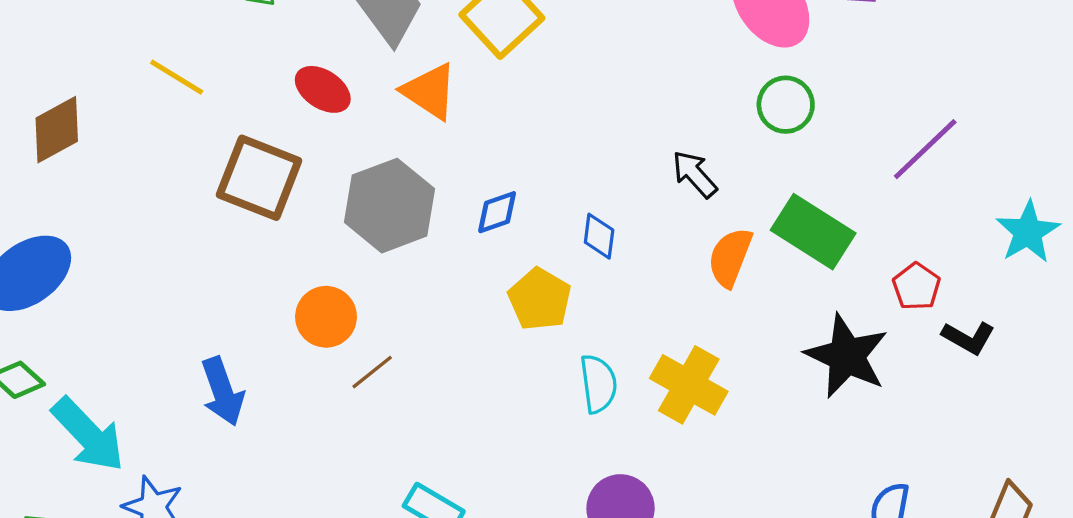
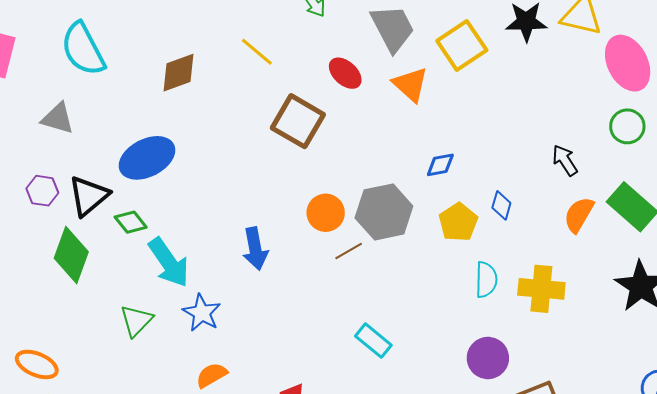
gray hexagon: (390, 206) -> (384, 212), moved
blue diamond: (599, 236) -> (501, 205), moved
yellow cross: (689, 385) -> (541, 289), turned -33

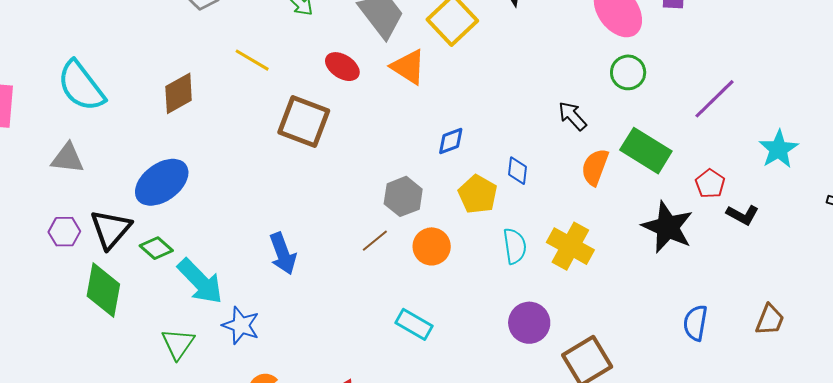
gray hexagon: (384, 212) -> (403, 196), size x0.7
orange circle: (326, 213) -> (432, 246), moved
yellow cross: (541, 289) -> (570, 246), turned 33

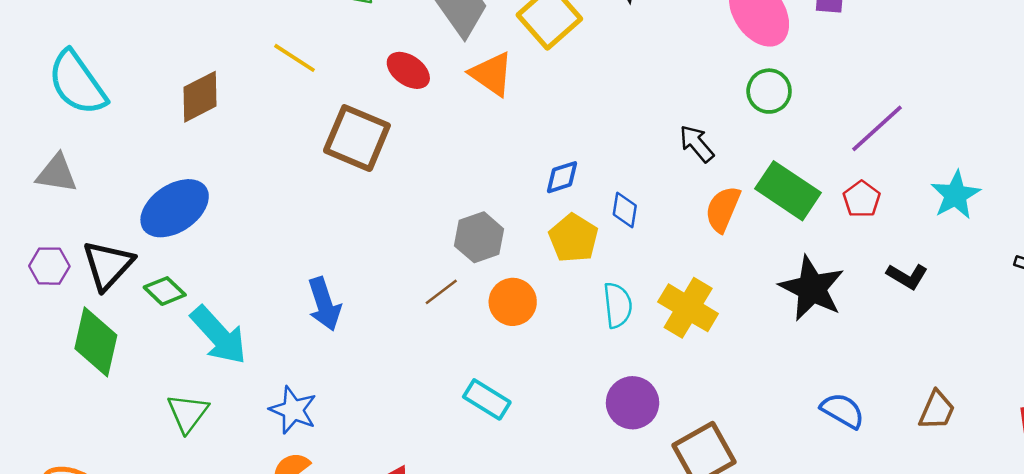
blue diamond: (451, 141) -> (562, 177), moved
red pentagon: (710, 184) -> (862, 199), moved
blue semicircle: (695, 323) -> (843, 411), turned 108
blue star: (241, 325) -> (293, 410), moved

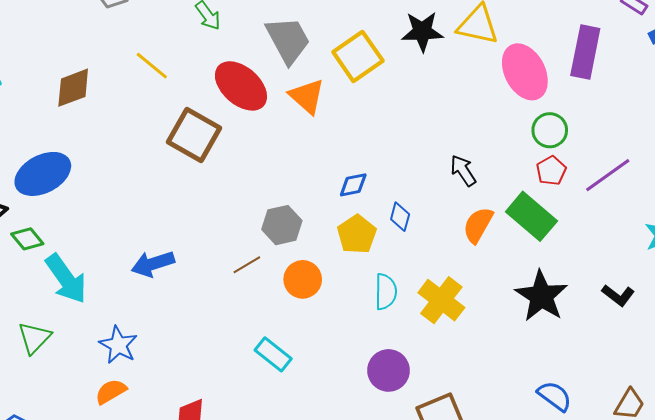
red ellipse: (408, 70) -> (241, 86), size x1.6
green circle: (769, 91) -> (550, 130), moved
red pentagon: (862, 199) -> (551, 171), moved
blue arrow: (324, 304) -> (153, 264), turned 84

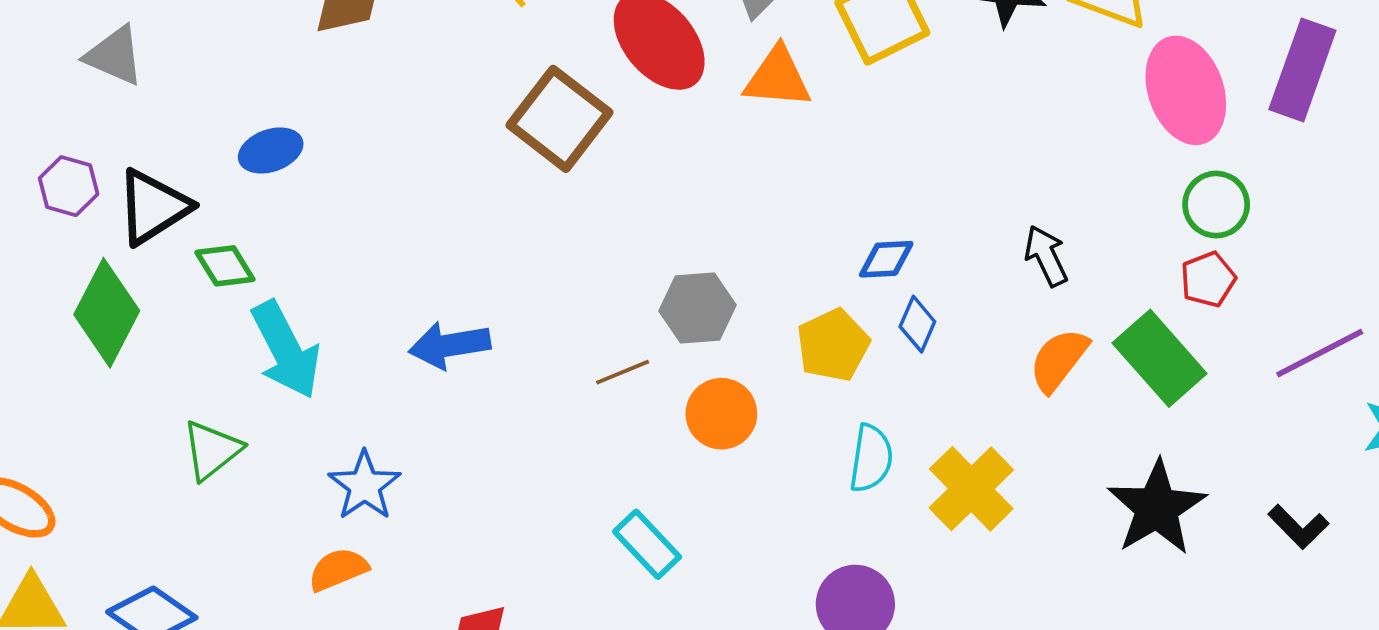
orange triangle: (307, 96) -> (778, 78), turned -45
blue ellipse: (43, 174) -> (271, 150), size x0.6
purple line: (608, 175) -> (1320, 353), moved
blue diamond: (353, 185) -> (886, 259), moved

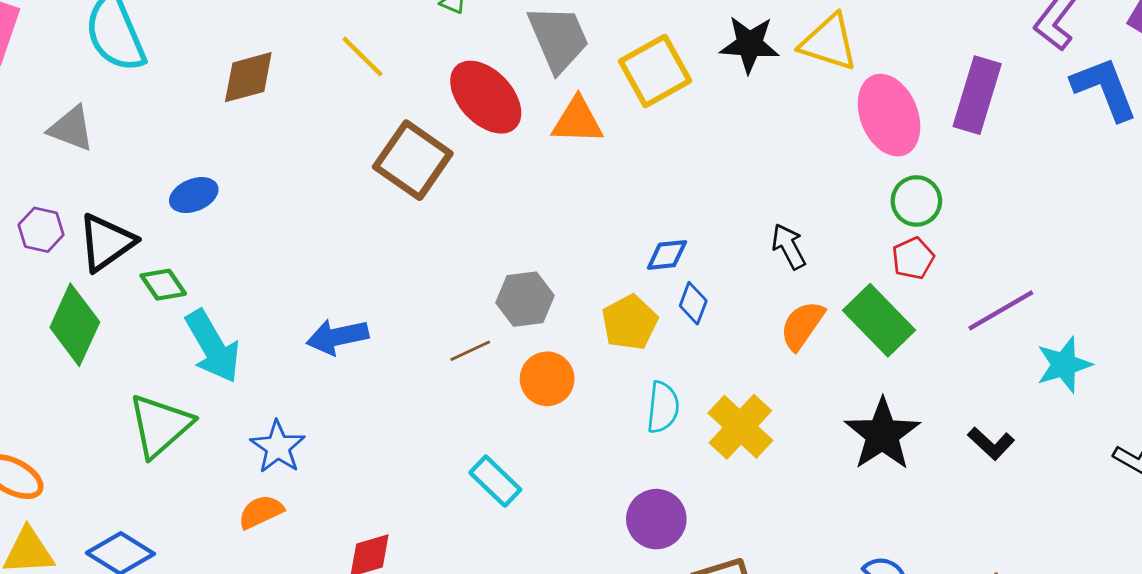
green triangle: (212, 450) -> (160, 426), size x1.4

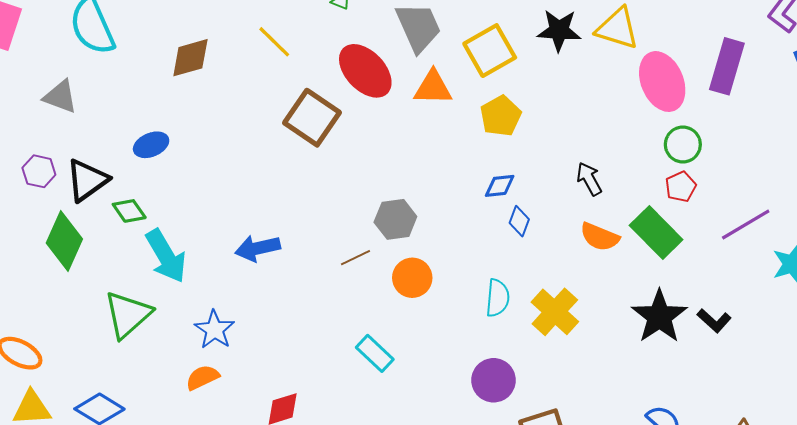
yellow pentagon: (630, 322) -> (501, 116), moved
orange semicircle: (802, 325) -> (600, 237), turned -102
black L-shape: (991, 443) -> (714, 321), moved

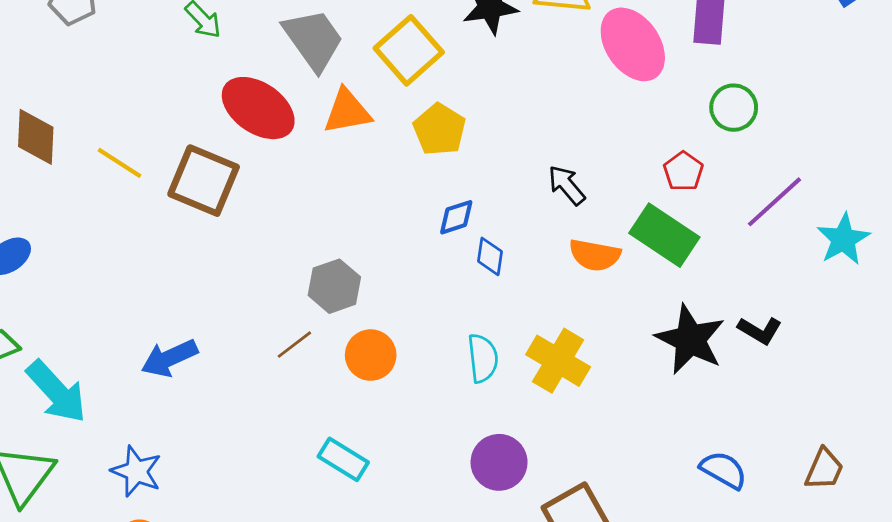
yellow line: (274, 42) -> (119, 163), moved
brown diamond: (190, 58) -> (36, 137), turned -60
green circle: (683, 145) -> (734, 108), moved

